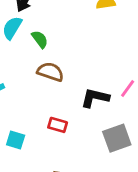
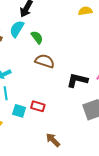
red rectangle: (58, 125) -> (38, 106), moved

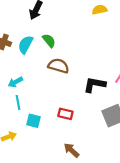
cyan semicircle: (17, 29) -> (25, 45), moved
red rectangle: (38, 106) -> (65, 114), moved

